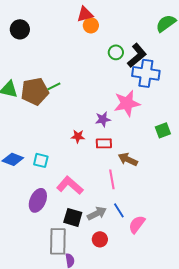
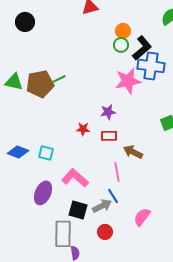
orange circle: (91, 25) -> (123, 31), moved
pink star: (127, 103) -> (128, 81), moved
blue line: (119, 210) -> (113, 196), moved

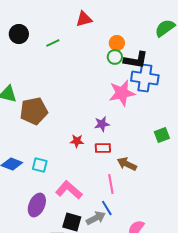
black L-shape: (142, 48) -> (136, 60), turned 50
green line: (59, 79) -> (53, 43), moved
brown pentagon: (40, 84) -> (34, 111), moved

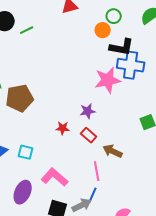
green line: (53, 43) -> (27, 30), moved
green circle: (115, 57) -> (114, 16), moved
red rectangle: (103, 148) -> (89, 135), turned 42
blue line: (107, 208) -> (93, 195), turned 56

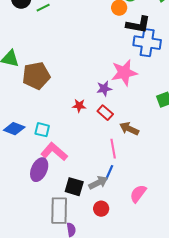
pink star: (108, 80) -> (124, 73), moved
pink L-shape: (55, 177) -> (54, 152), moved

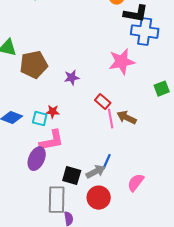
purple star: (104, 89) -> (72, 78), moved
red star: (79, 106) -> (53, 112), moved
pink line: (113, 149) -> (111, 119), moved
pink L-shape: (54, 152) -> (52, 141), turned 128
red circle: (101, 209) -> (99, 198), size x1.5

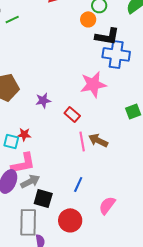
red rectangle: (103, 102) -> (72, 114), moved
gray arrow: (96, 172) -> (30, 181), moved

